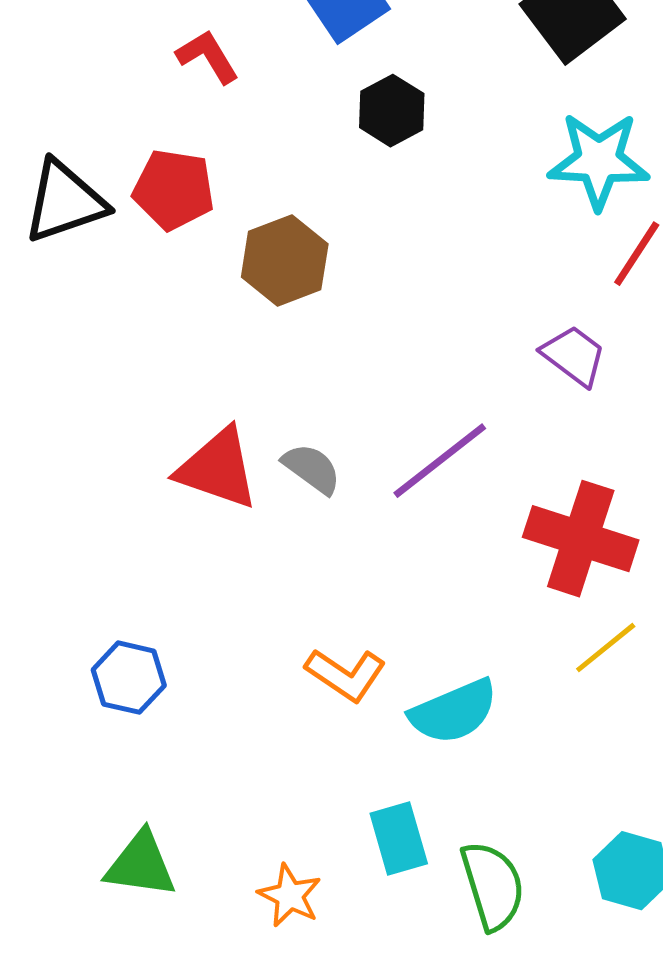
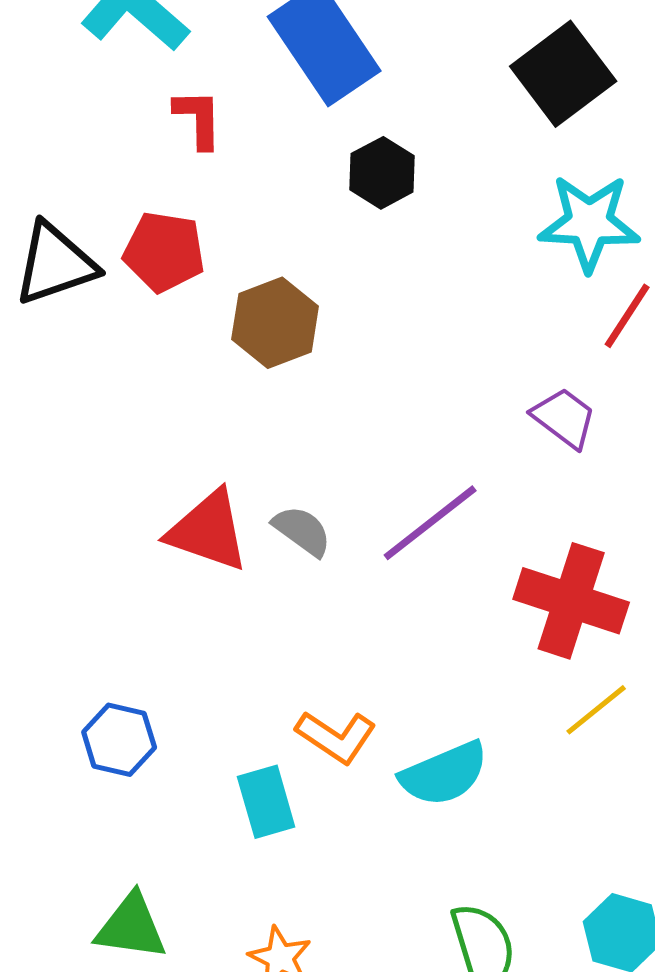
red L-shape: (208, 57) -> (198, 119), turned 30
cyan rectangle: (399, 839) -> (266, 802), moved

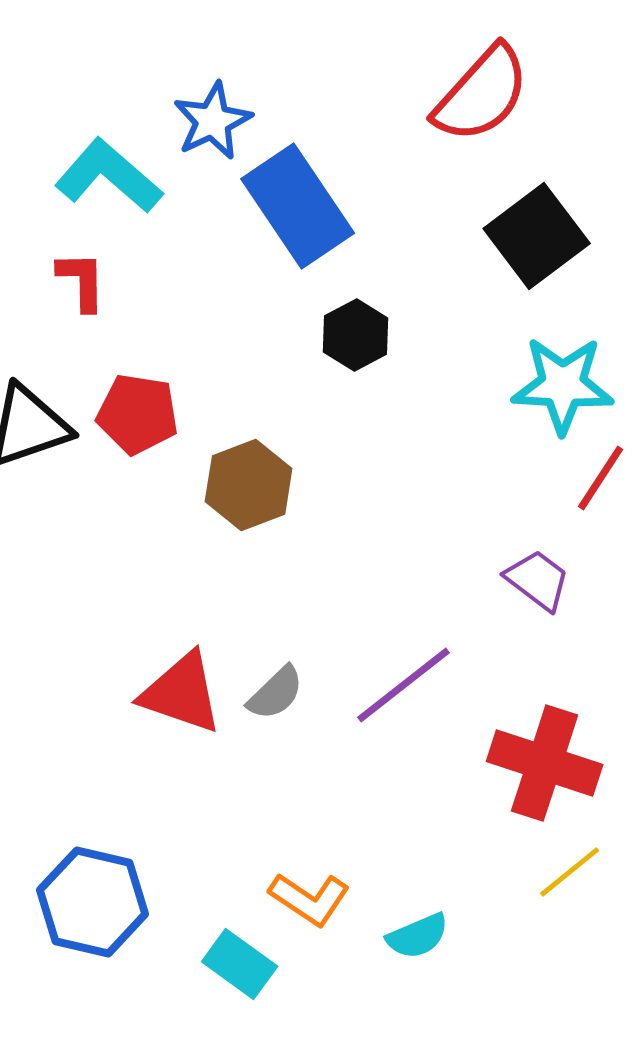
red L-shape: (198, 119) -> (82, 281), moved
gray semicircle: (302, 531) -> (276, 693), turned 100
blue hexagon: (119, 740) -> (93, 902), size x1.5
cyan semicircle: (444, 774) -> (418, 936), size x0.7
cyan rectangle: (266, 802) -> (240, 964), turned -38

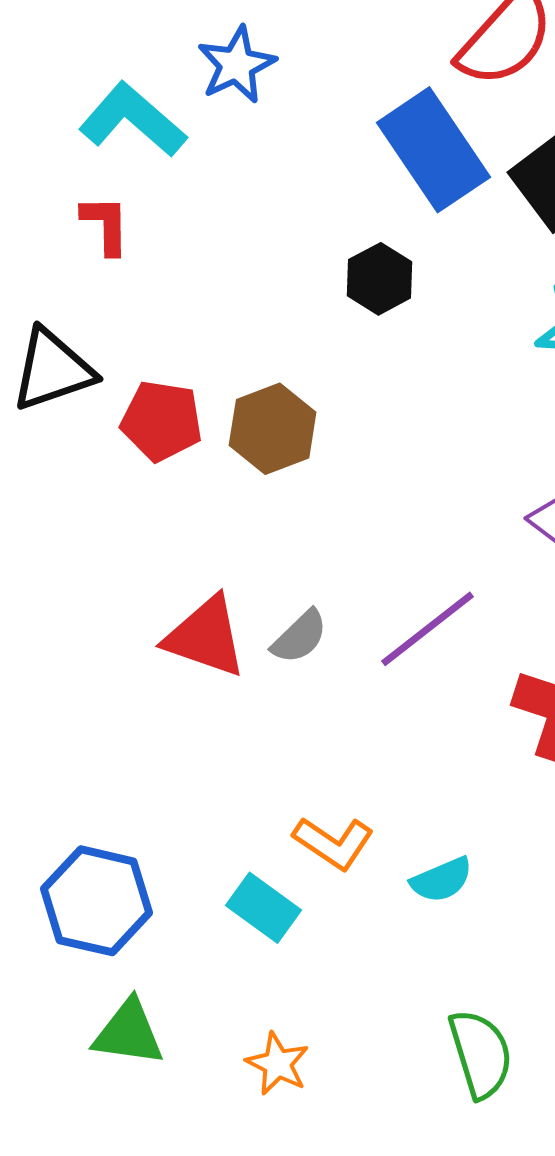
blue rectangle: (298, 206) -> (434, 150), moved
red pentagon: (138, 414) -> (162, 421), moved
blue hexagon: (93, 902) -> (97, 901), moved

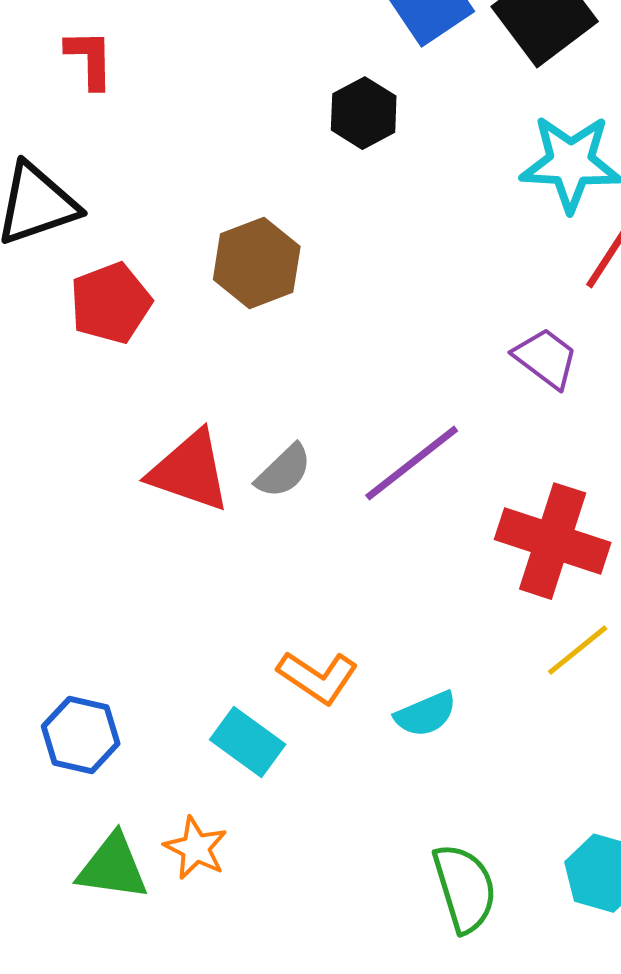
red pentagon: (162, 421) -> (111, 303), moved, turned -30
blue hexagon: (97, 901) -> (81, 735), size x0.7
orange star: (278, 1064) -> (196, 848), moved

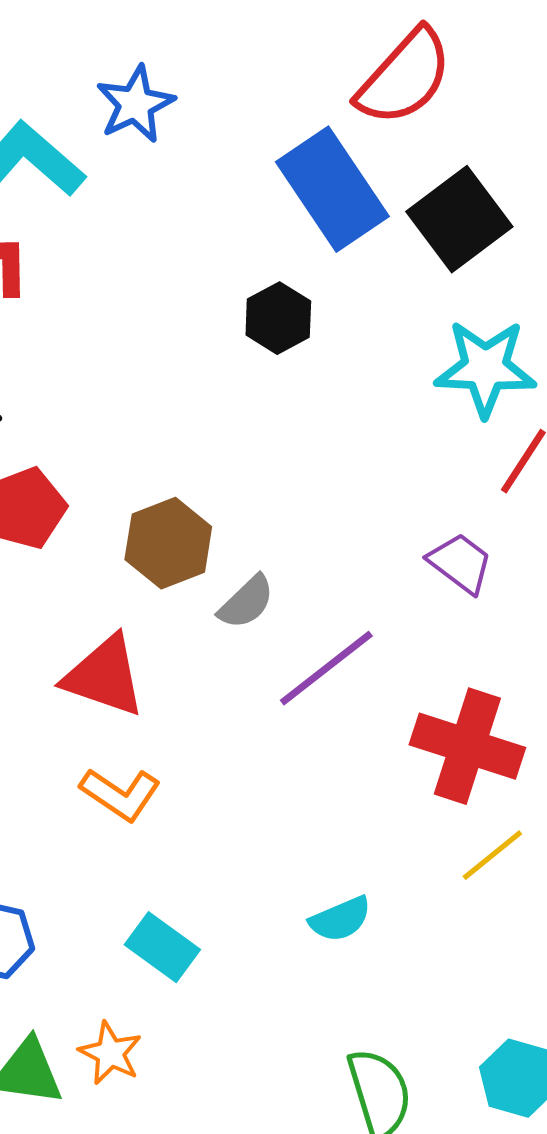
brown hexagon: (257, 263) -> (168, 543), moved
gray semicircle: (284, 471) -> (246, 602), moved
orange L-shape: (318, 677) -> (120, 794), moved

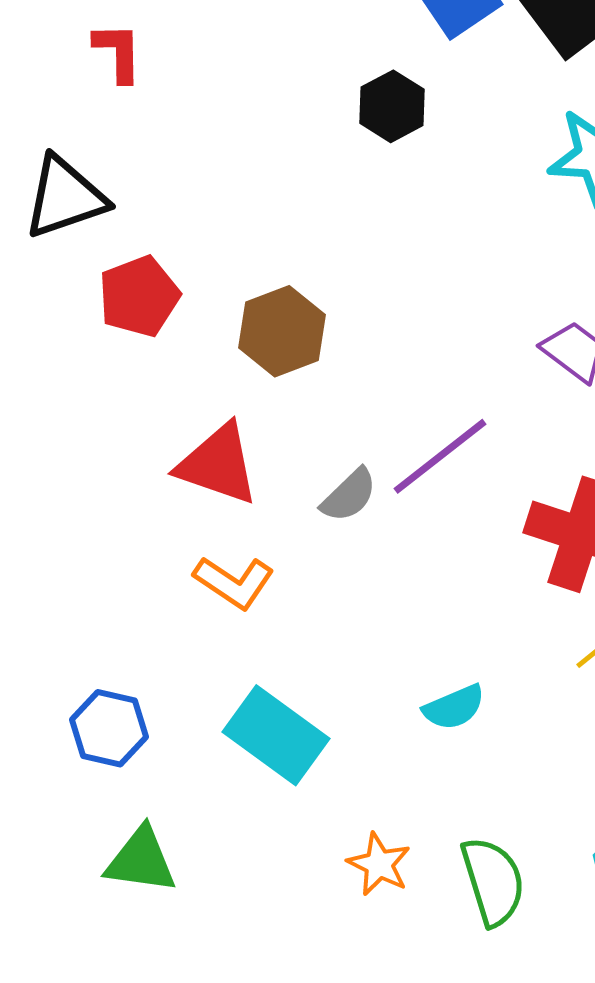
gray semicircle: (246, 602) -> (349, 495), moved
cyan rectangle: (162, 947) -> (276, 735), size x1.4
orange star: (110, 1053) -> (379, 864), moved

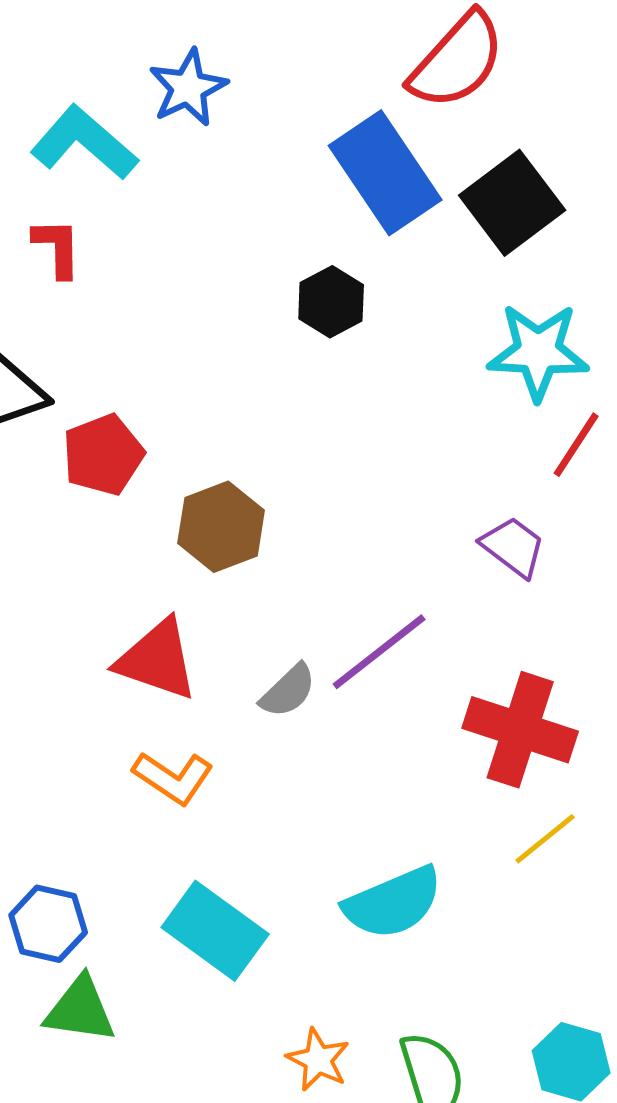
red pentagon: (139, 296) -> (103, 455), moved
cyan semicircle: (454, 707) -> (393, 903), size x1.6
green triangle: (141, 860) -> (80, 1010), moved

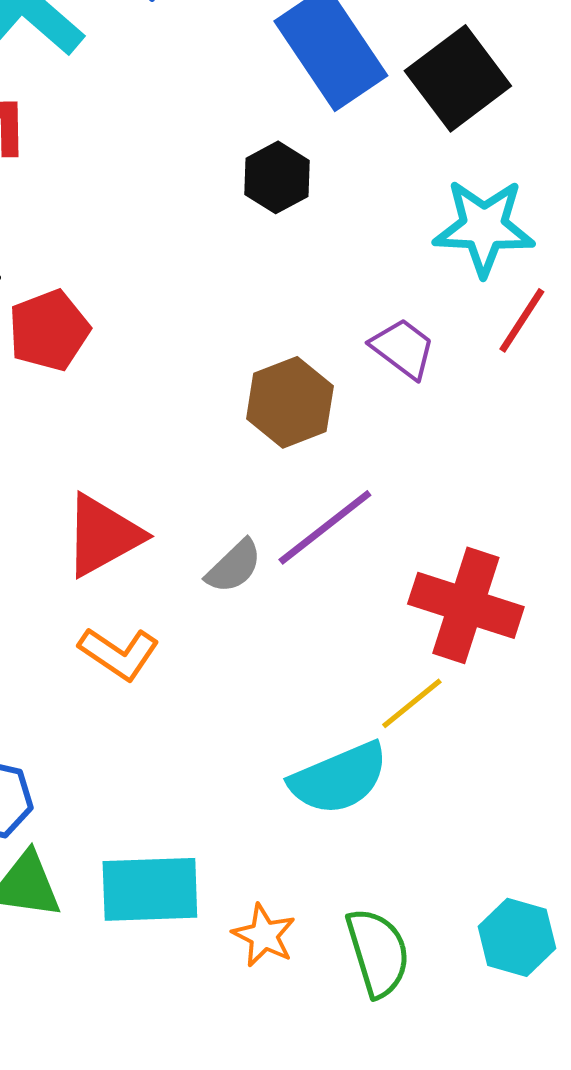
brown hexagon: (221, 527) -> (290, 402), moved
purple trapezoid: (513, 547) -> (403, 348), moved
red triangle: (157, 660) -> (103, 535), turned -48
yellow line: (545, 839) -> (412, 703), moved
cyan rectangle: (215, 931) -> (150, 889), moved, turned -38

